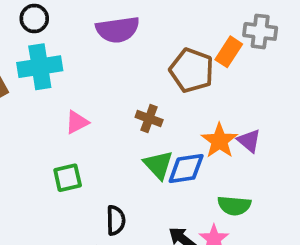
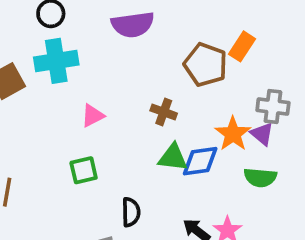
gray cross: (260, 31) -> (273, 107), moved
green triangle: (158, 165) -> (173, 157), turned -40
green semicircle: (234, 206) -> (260, 178), moved

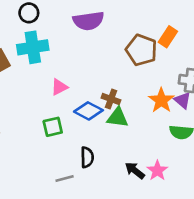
brown cross: (164, 112) -> (111, 99), moved
blue diamond: (200, 161) -> (88, 111), moved, turned 36

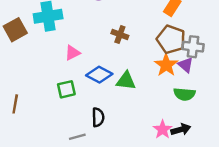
brown pentagon: (141, 50) -> (171, 39), moved
brown cross: (111, 99) -> (120, 34), moved
black arrow: (135, 171) -> (181, 129), moved, turned 126

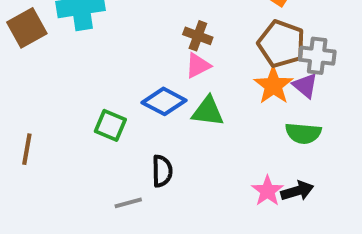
pink triangle: (72, 53) -> (198, 66), moved
green square: (66, 89) -> (110, 125), turned 36

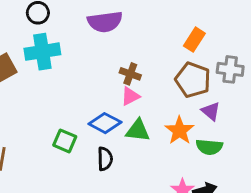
gray cross: (317, 56) -> (230, 69), moved
orange star: (273, 86) -> (179, 131), moved
black semicircle: (162, 171) -> (105, 159), moved

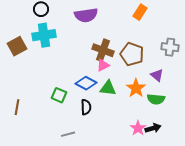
orange rectangle: (194, 40) -> (140, 12), moved
brown cross: (130, 74) -> (103, 50), size x1.5
brown pentagon: (193, 80) -> (132, 54), moved

